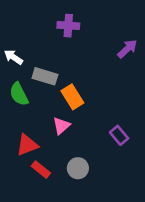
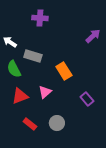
purple cross: (68, 26) -> (40, 18), moved
orange rectangle: (72, 97) -> (64, 71), moved
red triangle: (27, 145) -> (20, 96), moved

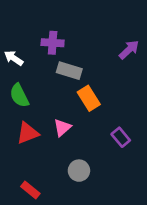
purple cross: (40, 18) -> (53, 43), moved
gray rectangle: (33, 56) -> (69, 71), moved
red rectangle: (30, 124) -> (30, 190), moved

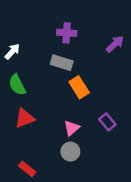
purple cross: (53, 43) -> (67, 33), moved
white arrow: (14, 58) -> (12, 51), turned 98
pink triangle: (62, 128) -> (72, 128), moved

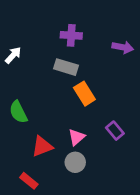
purple arrow: (115, 44) -> (123, 47), turned 54
green semicircle: (17, 85) -> (18, 112), moved
red triangle: (25, 118) -> (42, 146), moved

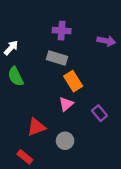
green semicircle: (18, 112) -> (16, 76), moved
pink triangle: (77, 137) -> (66, 104), moved

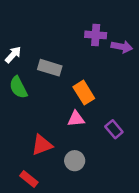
purple cross: (62, 31) -> (96, 35), moved
gray rectangle: (57, 58) -> (50, 68), moved
pink triangle: (66, 104) -> (76, 119), turned 35

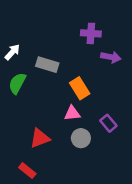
purple arrow: (122, 47) -> (111, 57), moved
green semicircle: (18, 87) -> (17, 83), turned 55
gray circle: (75, 161) -> (81, 138), moved

